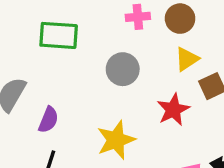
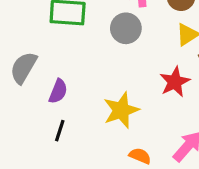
gray circle: (123, 69) -> (126, 28), moved

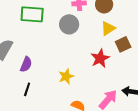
yellow star: (121, 110) -> (66, 76), size x0.7

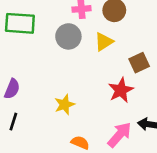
yellow triangle: (108, 28) -> (104, 42), moved
red star: (100, 58) -> (121, 90), moved

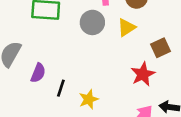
yellow star: (64, 105) -> (89, 99), moved
black line: (13, 122) -> (61, 88), moved

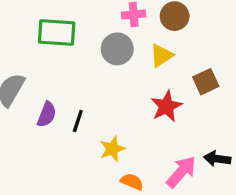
red star: (143, 74) -> (166, 106), moved
black line: (61, 88) -> (78, 121), moved

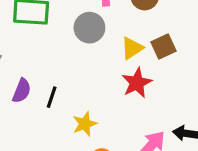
yellow triangle: (161, 55) -> (132, 48), moved
brown square: (206, 82) -> (164, 47), moved

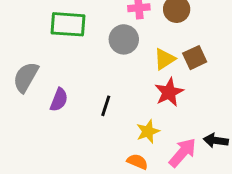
black line: (52, 97) -> (106, 106), moved
yellow star: (85, 124) -> (148, 131), moved

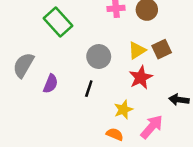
green rectangle: (68, 24) -> (58, 22), turned 44
gray circle: (124, 39) -> (99, 57), moved
black arrow: (216, 140) -> (179, 100), moved

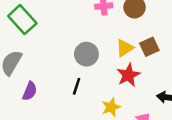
green rectangle: (58, 22) -> (22, 20), moved
purple semicircle: (51, 84) -> (30, 91), moved

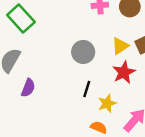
black line: (77, 86) -> (87, 89), moved

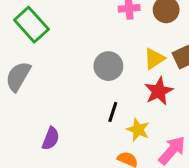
purple semicircle: (28, 88) -> (51, 139), moved
yellow star: (107, 103) -> (138, 130), turned -30

